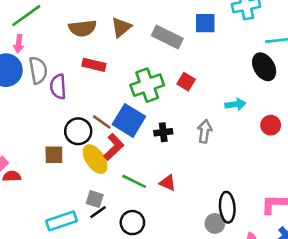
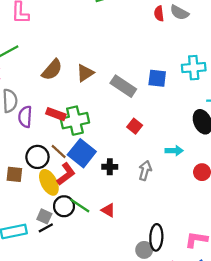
brown semicircle: (82, 28) -> (52, 70), turned -50
red rectangle: (94, 65) -> (56, 114), moved
green cross: (147, 85) -> (75, 121), moved
black circle: (132, 223) -> (64, 206), moved

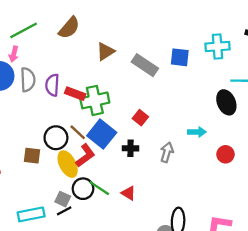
brown semicircle: (52, 70) -> (69, 28), moved
purple semicircle: (25, 117) -> (52, 85), moved
red square: (135, 126) -> (140, 118), moved

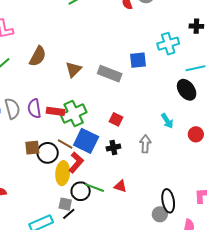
cyan arrow: (197, 132) -> (167, 121), turned 70
brown square: (32, 156) -> (32, 148), moved
yellow ellipse: (68, 164) -> (63, 173), turned 45

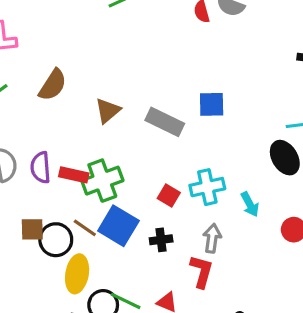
cyan cross: (168, 44) -> (207, 187), moved
red L-shape: (76, 162) -> (201, 271), moved, turned -30

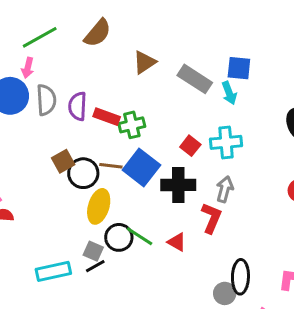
green cross: (102, 181) -> (132, 125), size x0.7
cyan arrow: (250, 204) -> (229, 93), moved
brown line: (85, 228) -> (111, 166), turned -35
brown square: (32, 229) -> (63, 161), turned -35
black cross: (161, 240) -> (178, 185), size x1.6

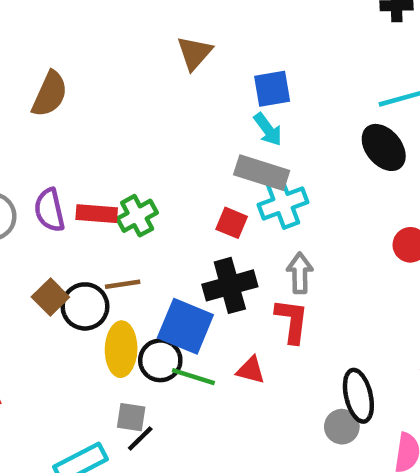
brown triangle: (144, 62) -> (194, 53), moved
gray rectangle: (195, 79) -> (262, 173), moved
blue square: (141, 168) -> (185, 326), moved
black circle: (119, 237) -> (160, 360), moved

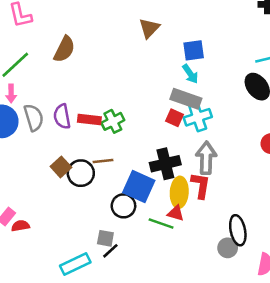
red square: (232, 223) -> (175, 118), moved
gray arrow: (300, 273) -> (206, 158), size x1.4
yellow ellipse: (121, 349) -> (179, 192), moved
green line: (193, 377) -> (161, 223), moved

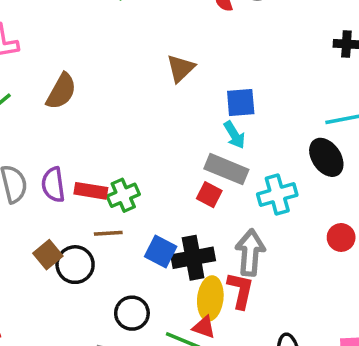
cyan cross: (198, 117) -> (277, 195), moved
brown line: (103, 161) -> (108, 233), moved
blue square: (139, 187) -> (161, 251), moved, size x0.7

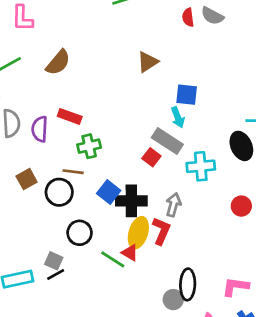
red rectangle: (91, 191) -> (70, 116), moved
gray arrow: (250, 253) -> (173, 205), size x0.7
black circle: (75, 265) -> (59, 192), moved

